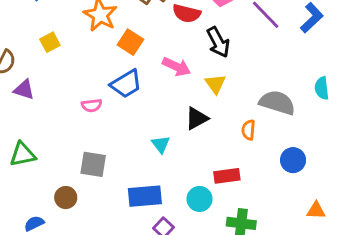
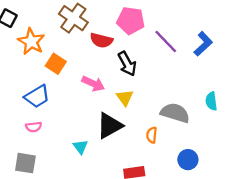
blue trapezoid: (126, 84) -> (37, 96), moved
pink semicircle: (92, 105) -> (34, 127), moved
black triangle: (197, 118) -> (110, 126), size x1.4

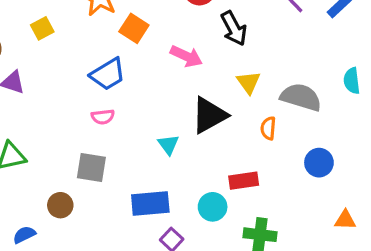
yellow triangle: (125, 98) -> (249, 82), moved

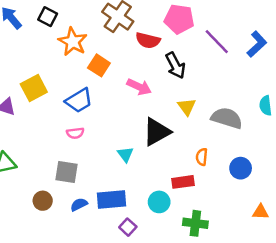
yellow square: (42, 28) -> (34, 88), moved, size x1.5
orange semicircle: (268, 128) -> (202, 157), moved
blue semicircle: (24, 235) -> (79, 204), moved

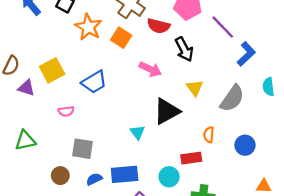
blue L-shape: (257, 44) -> (246, 54), moved
orange square: (99, 65) -> (121, 38), moved
gray semicircle: (227, 118) -> (232, 98), turned 108
pink semicircle: (75, 133) -> (66, 111), moved

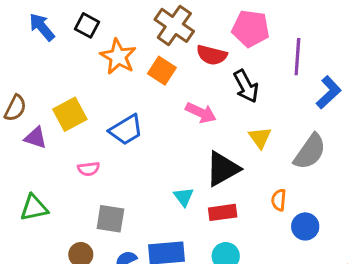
purple line: (223, 27) -> (297, 57), turned 48
blue circle: (245, 145) -> (305, 226), moved
red rectangle: (191, 158) -> (223, 212), moved

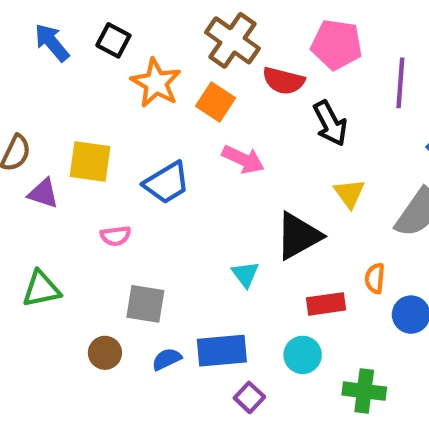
pink arrow: (201, 113) -> (243, 159), moved
yellow square: (70, 114) -> (90, 162), turned 36
red rectangle: (223, 212) -> (326, 304), moved

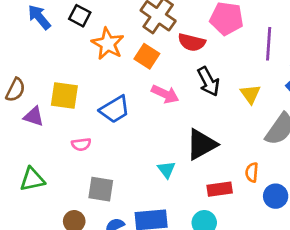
black arrow: (330, 123) -> (208, 81), moved
yellow triangle: (349, 193) -> (250, 94), moved

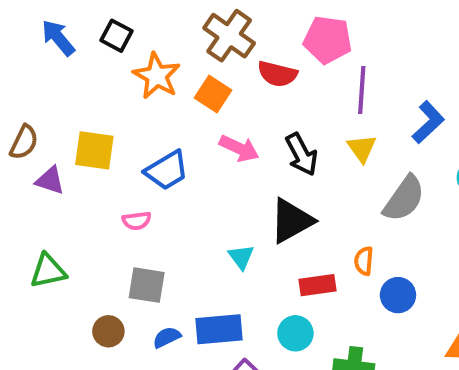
purple line: (269, 44) -> (362, 90), moved
black arrow: (208, 81) -> (301, 154), moved
pink semicircle: (81, 144) -> (137, 221), moved

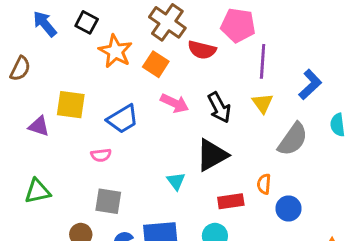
brown semicircle: (24, 142) -> (20, 69), moved

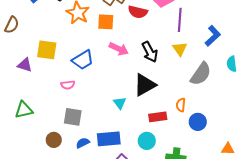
orange square: (156, 64) -> (106, 22), turned -30

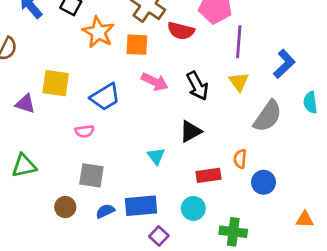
black triangle: (145, 85) -> (191, 131), size x0.7

